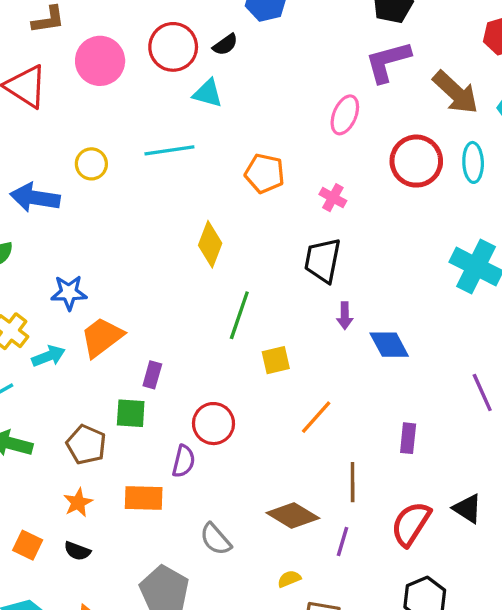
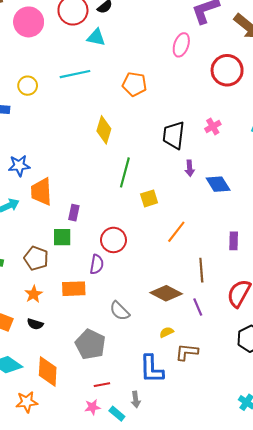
pink cross: (333, 198) -> (213, 127), moved, turned 35
orange trapezoid: (102, 337) -> (41, 192), turned -52
purple line: (343, 541) -> (198, 307), turned -36

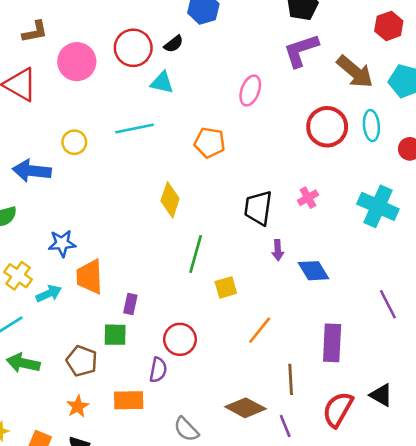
pink ellipse: (181, 45) -> (250, 91), moved
purple rectangle: (234, 241) -> (332, 343), size x1.6

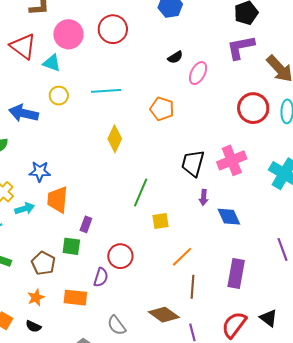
black semicircle: (174, 44) -> (175, 57), moved
cyan triangle: (162, 83) -> (52, 63), moved
pink cross: (308, 198) -> (232, 160), size x1.8
yellow diamond: (170, 200) -> (115, 139), moved
brown line: (291, 379) -> (193, 287), moved

